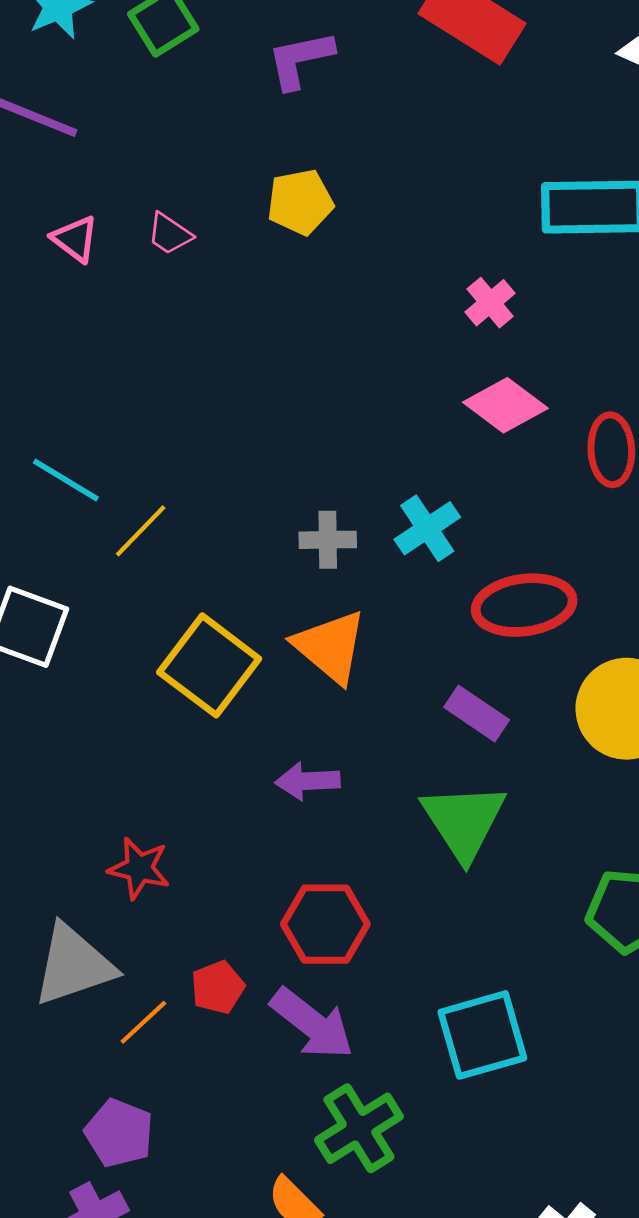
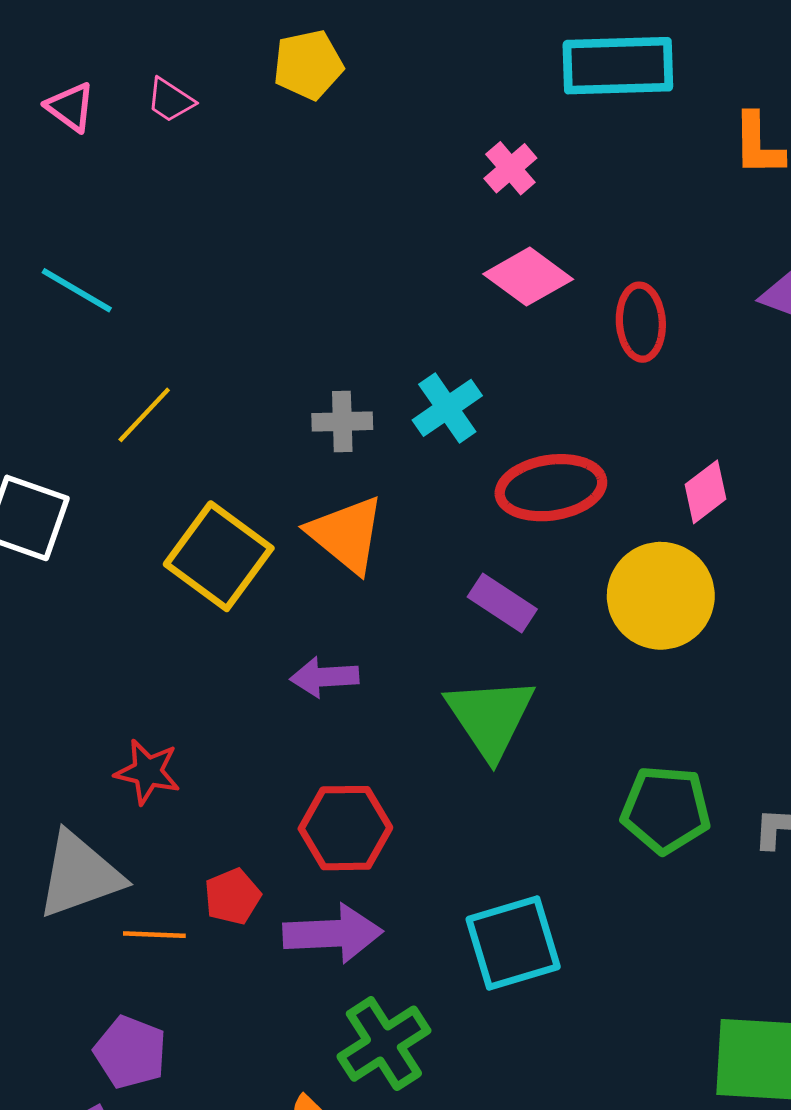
cyan line: (66, 480) -> (77, 290), moved
orange line: (143, 1022) -> (154, 935), turned 46
purple arrow: (312, 1024) -> (333, 934), turned -40

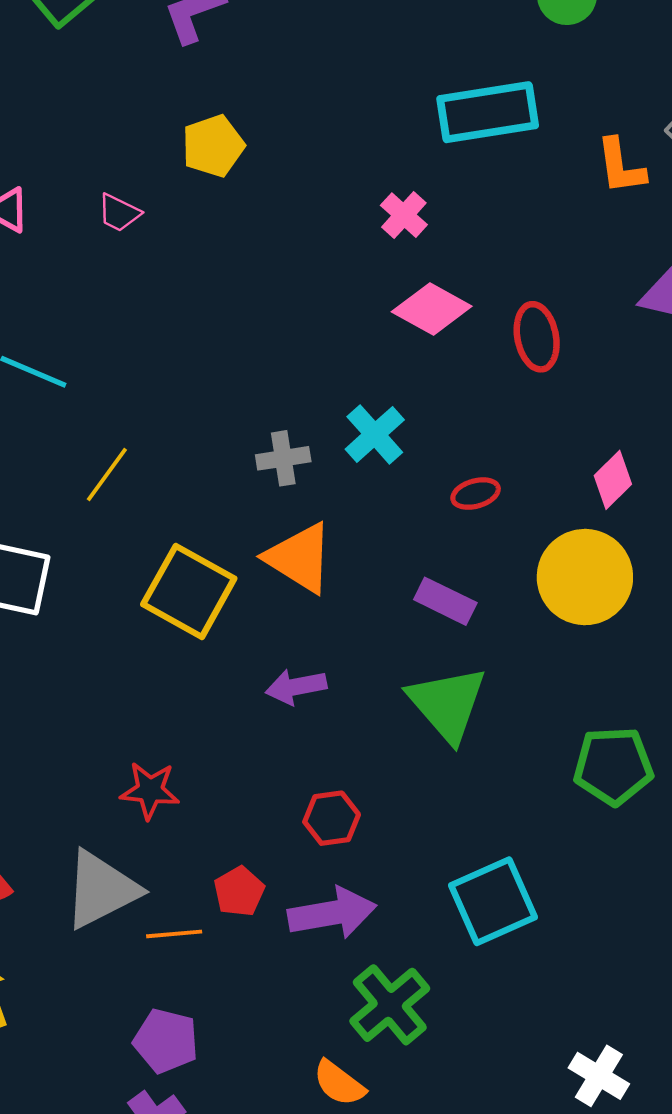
pink trapezoid: (170, 100) -> (119, 213), moved
red ellipse: (551, 488) -> (476, 494), size x0.5
red hexagon: (345, 828) -> (332, 818), size x0.7

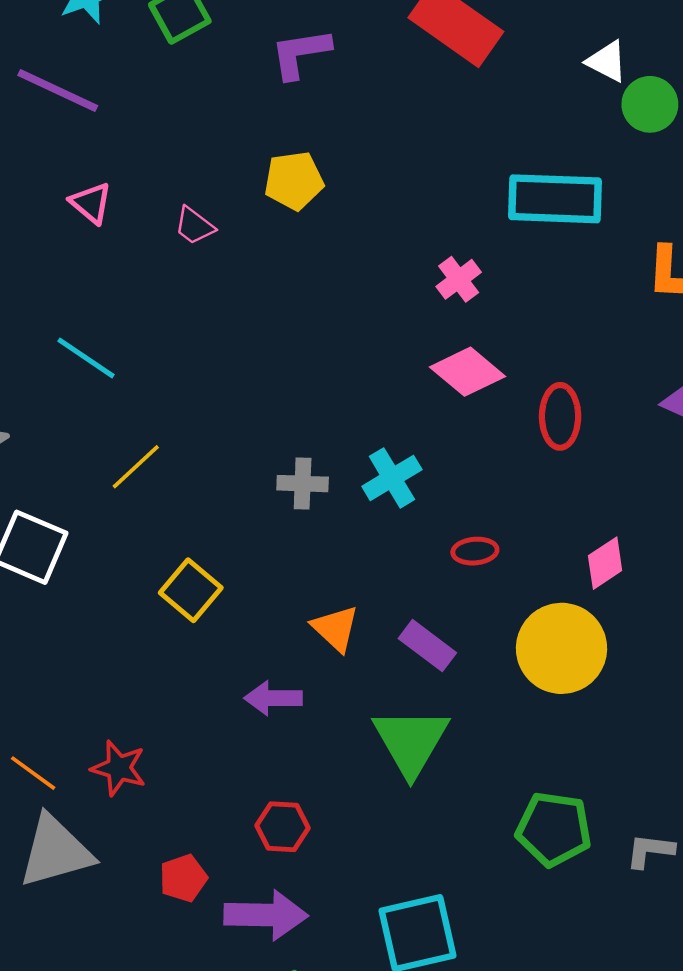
orange triangle: (300, 558) -> (335, 628), moved, size x0.7
yellow square: (189, 591) -> (191, 590), size x0.7
orange line: (174, 934) -> (33, 773), moved, turned 30

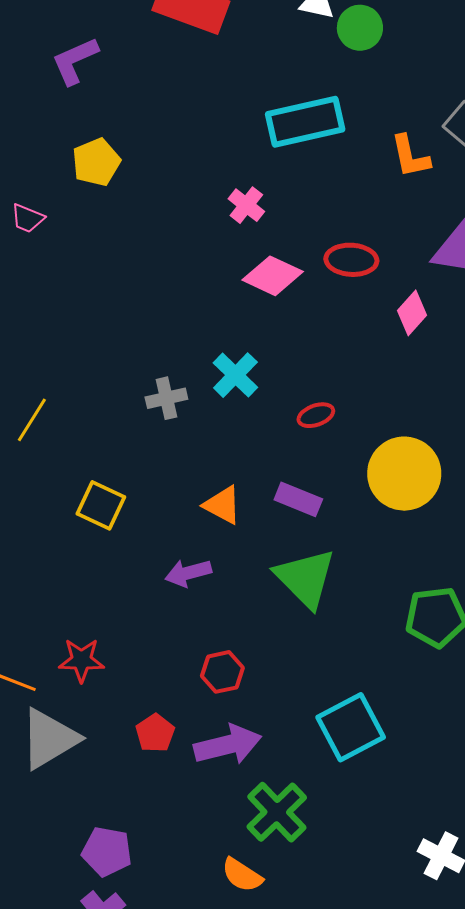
red ellipse: (560, 416) -> (351, 260), moved, turned -72
pink diamond: (605, 563) -> (412, 313), moved

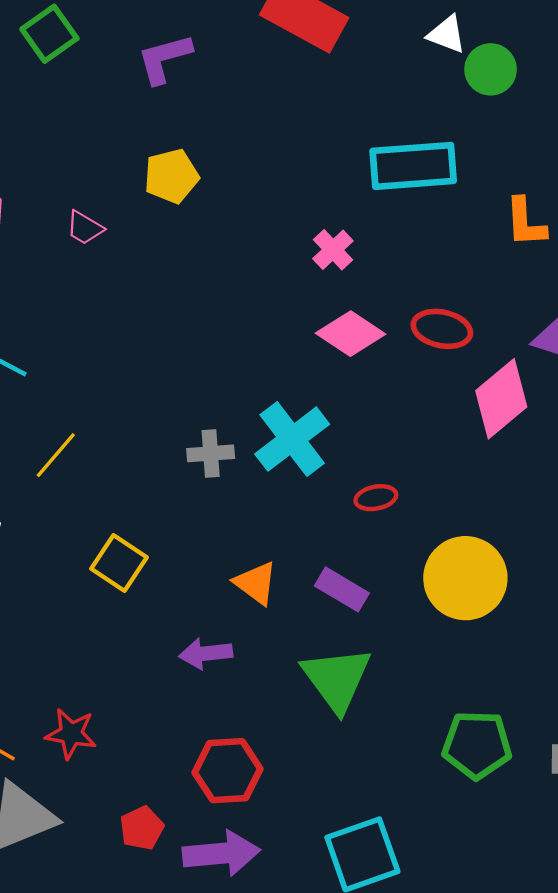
pink diamond: (412, 313) -> (501, 399), size x1.6
cyan cross: (235, 375) -> (292, 439), size x1.4
red hexagon: (222, 672) -> (228, 771), size x1.4

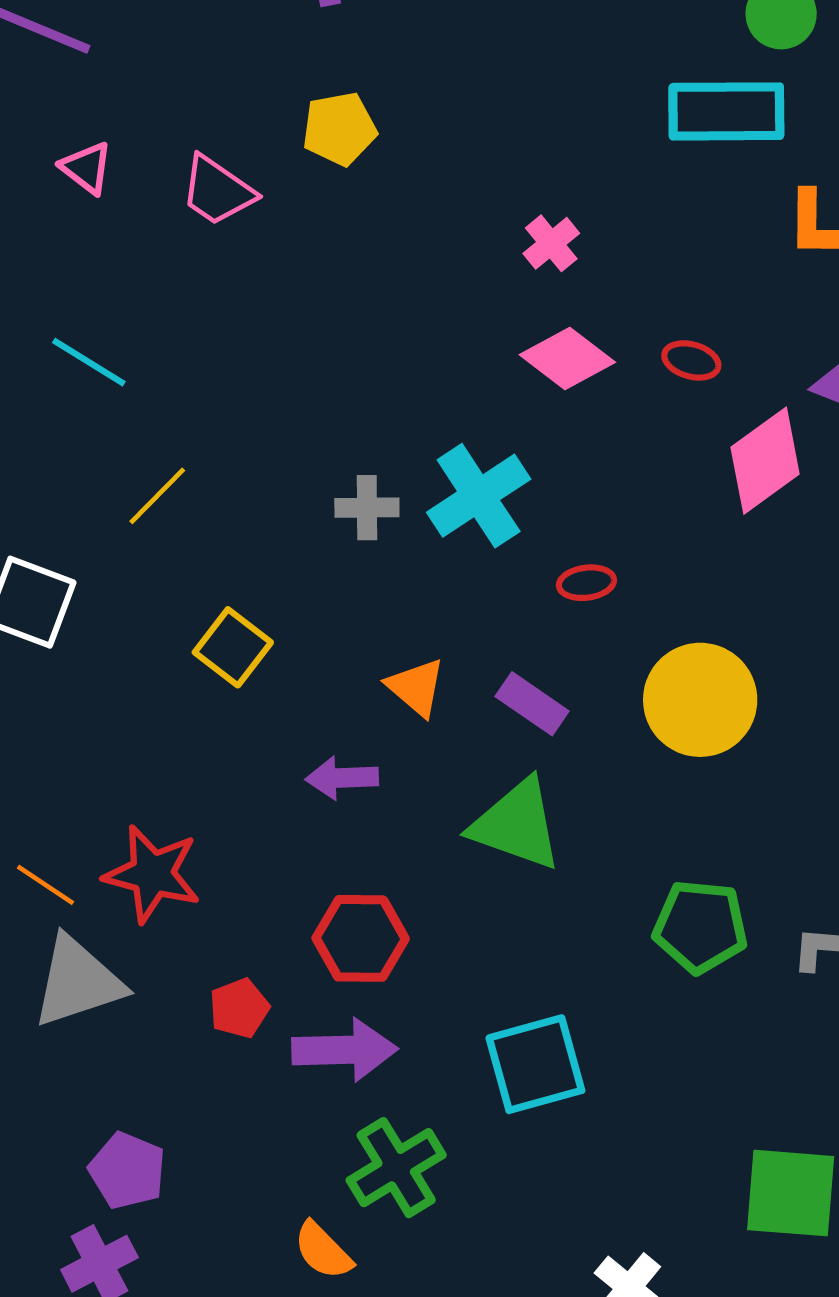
cyan rectangle: (413, 166) -> (726, 111), moved
pink trapezoid: (85, 228) -> (217, 191), size x1.5
red ellipse: (442, 329) -> (691, 360), size x0.7
green triangle: (337, 679) -> (517, 825), turned -38
red star: (71, 734) -> (152, 874), size x1.4

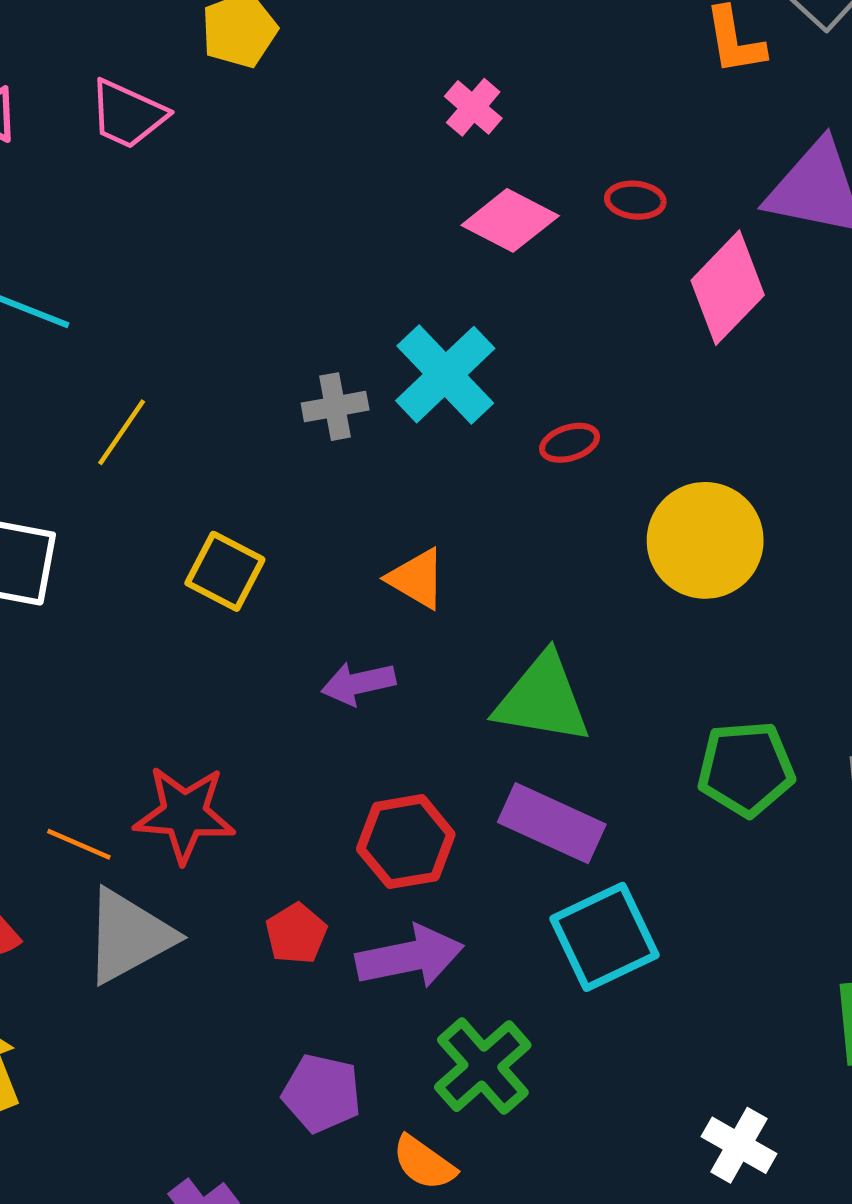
purple rectangle: (532, 704) -> (552, 823), moved, size x1.4
purple pentagon: (127, 1171) -> (322, 1093), moved

